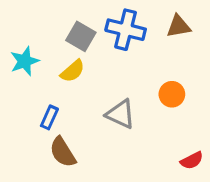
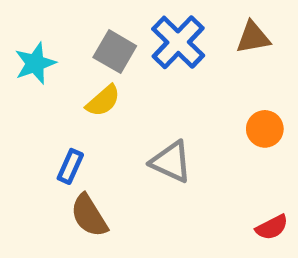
blue cross: (126, 30) -> (178, 42), turned 30
cyan star: (25, 61) -> (35, 63), moved
orange circle: (172, 94) -> (265, 129), moved

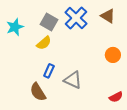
brown triangle: (253, 38) -> (108, 16), turned 42
gray triangle: (171, 162) -> (73, 80), moved
blue rectangle: (70, 166) -> (49, 71), moved

